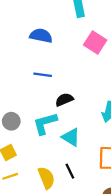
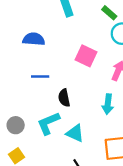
pink square: (95, 43) -> (86, 56), moved
black semicircle: (64, 100) -> (64, 98), turned -72

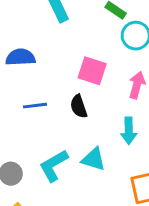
black semicircle: (64, 98) -> (79, 106), moved
cyan triangle: (75, 133) -> (94, 159), moved

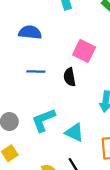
cyan triangle: (94, 159) -> (74, 133), moved

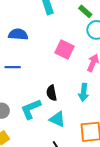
blue line: (36, 71) -> (13, 67), moved
black semicircle: (70, 77) -> (52, 93), moved

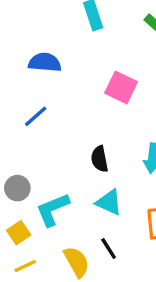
blue line: (13, 67) -> (36, 116), turned -42
cyan L-shape: (31, 109) -> (53, 210), moved

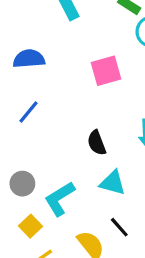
pink square: (121, 87) -> (106, 71), turned -32

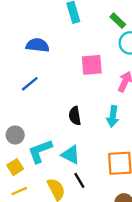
cyan triangle: (113, 183) -> (71, 155), moved

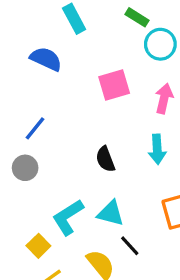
blue semicircle: (37, 45) -> (46, 59), moved, turned 30
gray circle: (15, 135) -> (25, 168), moved

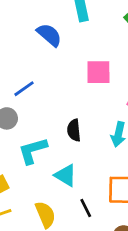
cyan L-shape: (68, 217) -> (33, 151), moved
black line: (130, 246) -> (86, 208), moved

